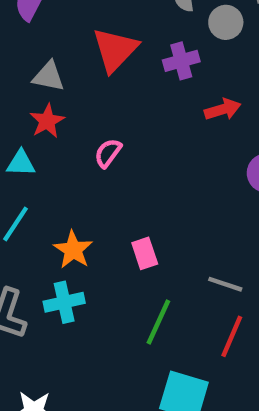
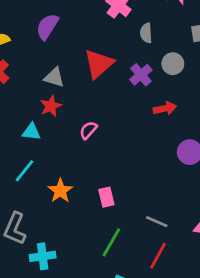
gray circle: (226, 22) -> (173, 64), moved
purple cross: (181, 61) -> (141, 75), turned -30
cyan cross: (64, 302) -> (43, 256), moved

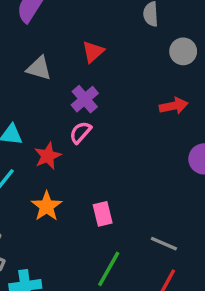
red triangle: (99, 64) -> (93, 52), size x0.6
purple cross: (141, 75) -> (85, 99), moved
red star: (51, 106) -> (48, 156), moved

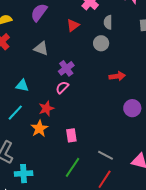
gray circle: (183, 51) -> (101, 43), moved
red triangle: (93, 52) -> (73, 25), moved
red star: (48, 156) -> (46, 108), moved

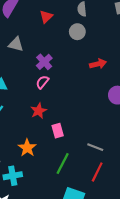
red star: (46, 108) -> (39, 111), moved
orange star: (39, 128) -> (27, 148), moved

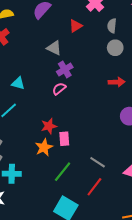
gray circle: (77, 32) -> (115, 48), moved
gray triangle: (16, 44) -> (54, 48), moved
red star: (39, 111) -> (49, 126), moved
orange star: (27, 148) -> (44, 147), moved

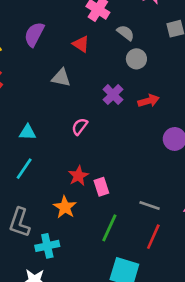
red triangle: (76, 26) -> (81, 44), turned -40
gray semicircle: (112, 26) -> (126, 33), turned 136
purple cross: (65, 69) -> (113, 95), moved
orange star: (44, 147) -> (65, 207), moved

